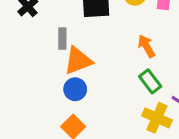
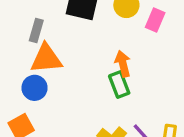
green rectangle: (150, 81) -> (119, 84), moved

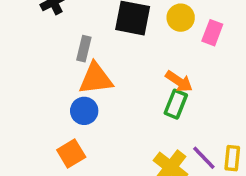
orange arrow: (123, 64) -> (179, 81), turned 140
green rectangle: (119, 84) -> (176, 104), turned 45

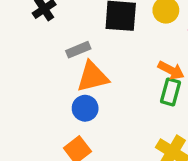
gray rectangle: (84, 49) -> (78, 50), turned 60

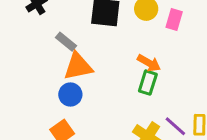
gray rectangle: (78, 50) -> (66, 42), turned 60

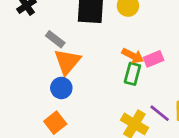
pink rectangle: (174, 19) -> (154, 59), moved, turned 54
orange triangle: (78, 66) -> (67, 62), turned -36

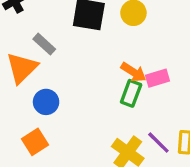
orange triangle: (67, 62) -> (22, 68), moved

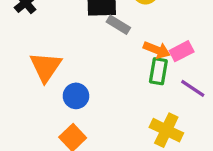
gray rectangle: (44, 44) -> (118, 25), moved
purple line: (158, 143) -> (193, 88), moved

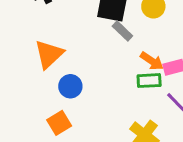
green rectangle: (158, 71) -> (149, 81), turned 65

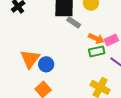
orange triangle: (49, 54) -> (30, 59), moved

